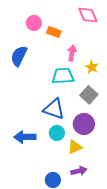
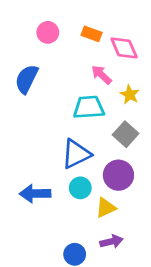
pink diamond: (88, 15) -> (124, 48), moved
orange rectangle: (54, 32) -> (92, 34), moved
pink arrow: (72, 53) -> (101, 75), turned -56
blue triangle: (54, 109) -> (76, 154), turned -45

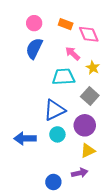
blue semicircle: (27, 79) -> (34, 48), moved
yellow triangle: (106, 208) -> (88, 151), moved

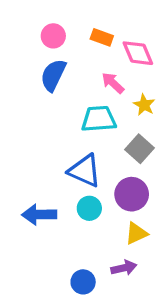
blue triangle: (54, 110) -> (85, 171), turned 50

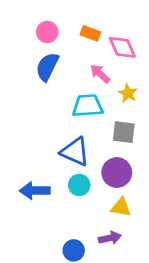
gray square: (139, 149) -> (124, 132), turned -35
yellow triangle: (136, 233) -> (121, 207), turned 35

